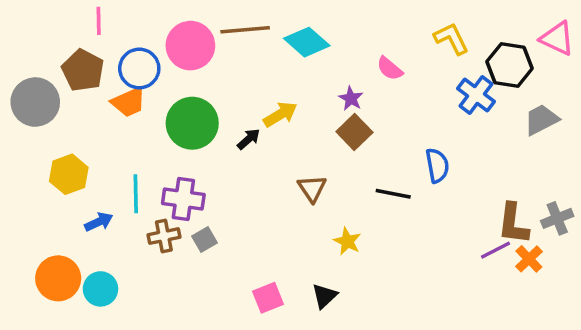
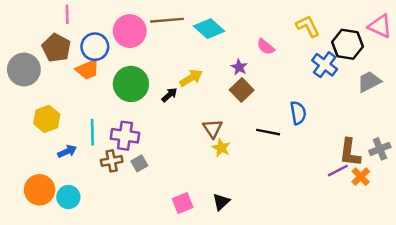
yellow star: (347, 241) -> (221, 148), moved

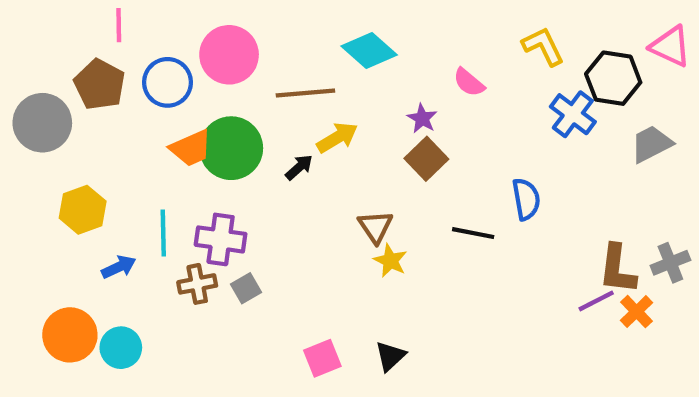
brown line: (167, 20) -> (305, 93), moved
orange trapezoid: (88, 70) -> (191, 148), moved

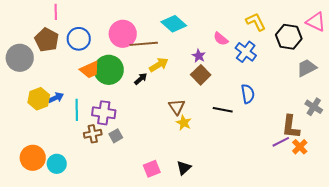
pink circle: (229, 55) -> (123, 34), moved
blue cross: (573, 114) -> (246, 52), moved
gray cross: (670, 263) -> (314, 107), moved, turned -36
blue arrow: (119, 267) -> (56, 98), moved

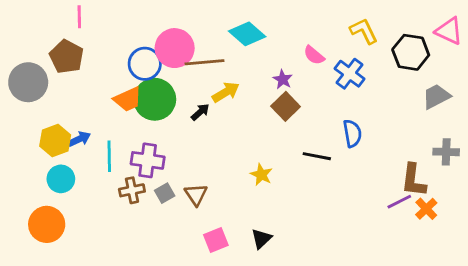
blue circle: (79, 39) -> (145, 64), moved
brown triangle: (177, 107) -> (196, 195), moved
gray cross: (314, 107) -> (446, 152), turned -30
cyan circle: (57, 164) -> (61, 179), moved

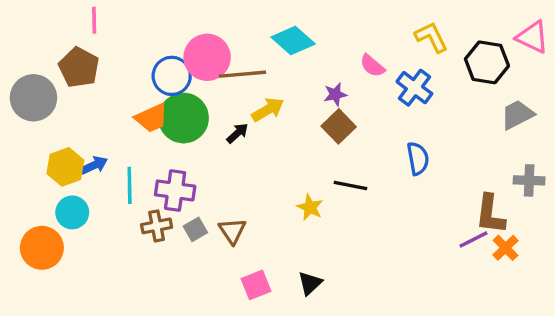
purple star: (283, 79) -> (335, 94), turned 30
black line: (317, 156) -> (350, 185), moved
orange circle: (47, 224) -> (42, 248), moved

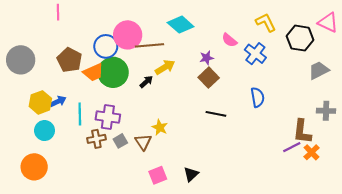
brown pentagon: (79, 67) -> (69, 60), moved
yellow star: (310, 207) -> (160, 127), moved
orange circle: (42, 248) -> (34, 167), moved

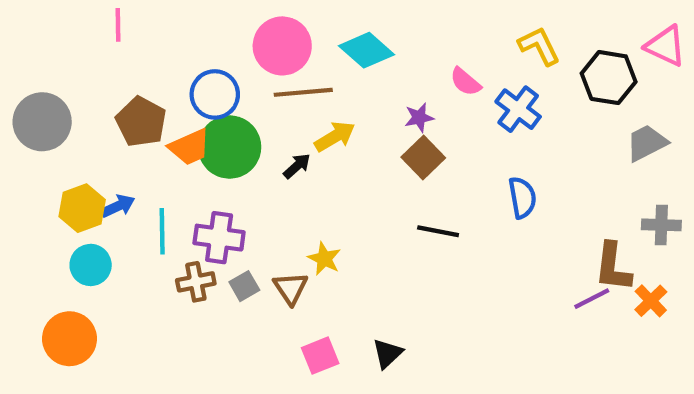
pink circle: (128, 35) -> (282, 46), moved
orange cross: (311, 152) -> (651, 301), moved

